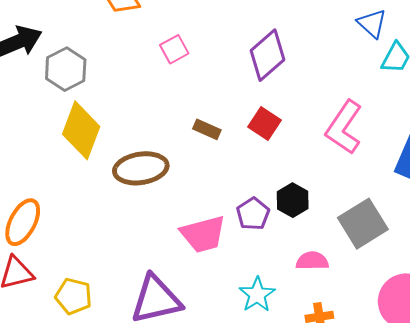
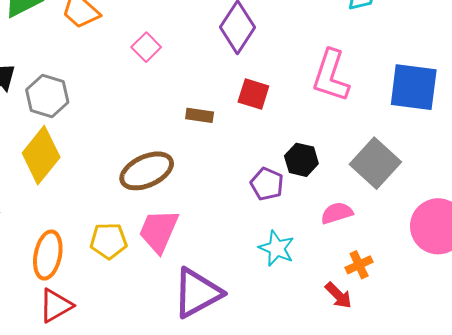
yellow diamond: (81, 130) -> (41, 155), moved, turned 34
pink trapezoid: (203, 234) -> (159, 231), moved, turned 144
cyan star: (257, 295) -> (277, 248), moved
yellow pentagon: (73, 296) -> (109, 241), moved

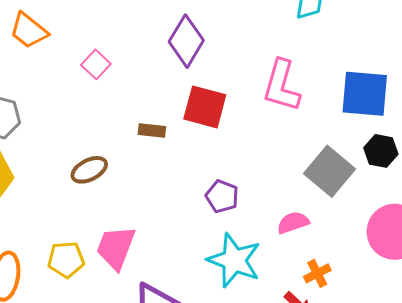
red square: (253, 94) -> (205, 107), size x1.4
black hexagon: (301, 160) -> (381, 151), moved
brown ellipse: (147, 171) -> (89, 170), moved, size x0.7
cyan star: (277, 248) -> (234, 260), size x1.5

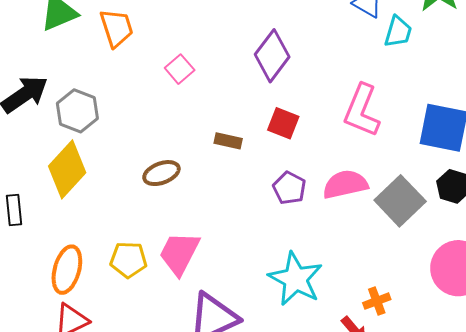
orange trapezoid: (29, 31) -> (117, 28), turned -153
red square: (205, 107) -> (283, 123), size x0.7
purple pentagon: (222, 196) -> (289, 188), moved
pink semicircle: (293, 223) -> (345, 184), moved, size x1.4

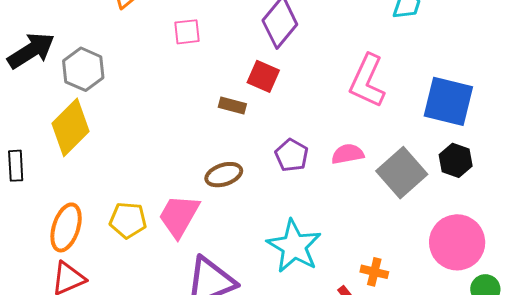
pink square: (180, 69) -> (187, 32), turned 32
red square: (283, 123) -> (263, 76), moved
brown ellipse: (161, 173) -> (224, 175), moved
pink semicircle: (345, 184) -> (348, 154), size x0.7
orange cross: (377, 301) -> (374, 272), turned 32

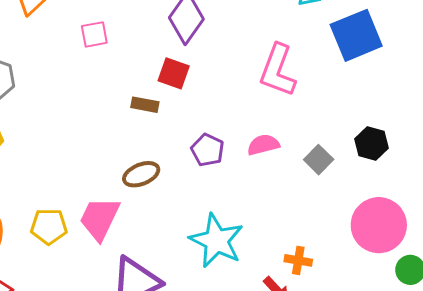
blue square: (448, 101) -> (356, 35), moved, turned -32
gray square: (402, 173) -> (319, 160), size x0.6

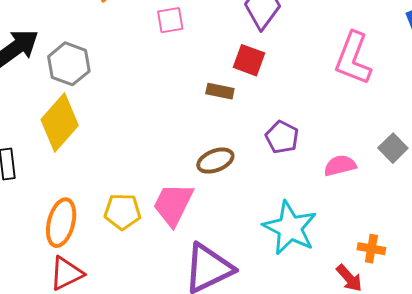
pink semicircle: (263, 145) -> (340, 166), moved

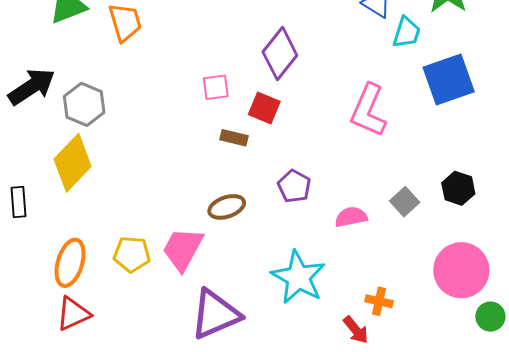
pink square: (170, 20) -> (216, 87), moved

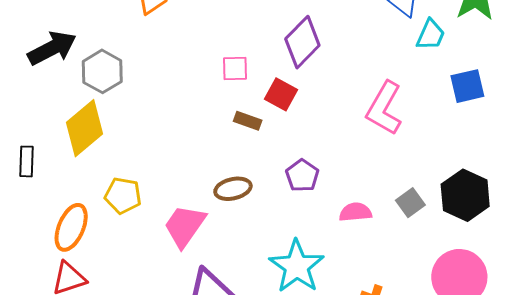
blue square: (449, 79) -> (467, 86), size x0.7
black hexagon: (458, 188) -> (465, 195), size x1.5
yellow pentagon: (132, 254) -> (123, 196), moved

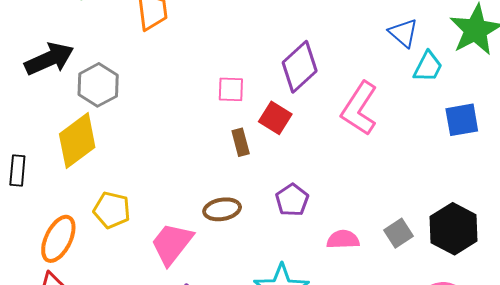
pink L-shape: (384, 108) -> (359, 108), moved
brown rectangle: (248, 121) -> (241, 142), turned 52

